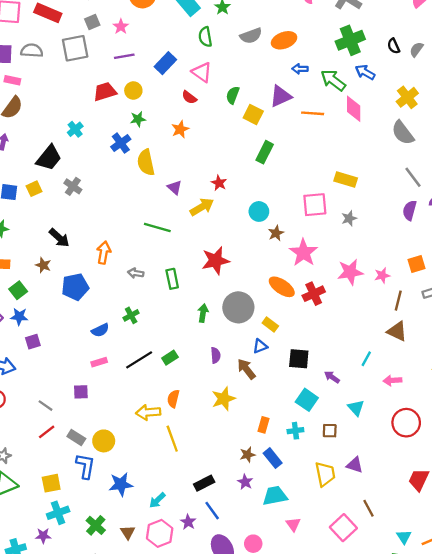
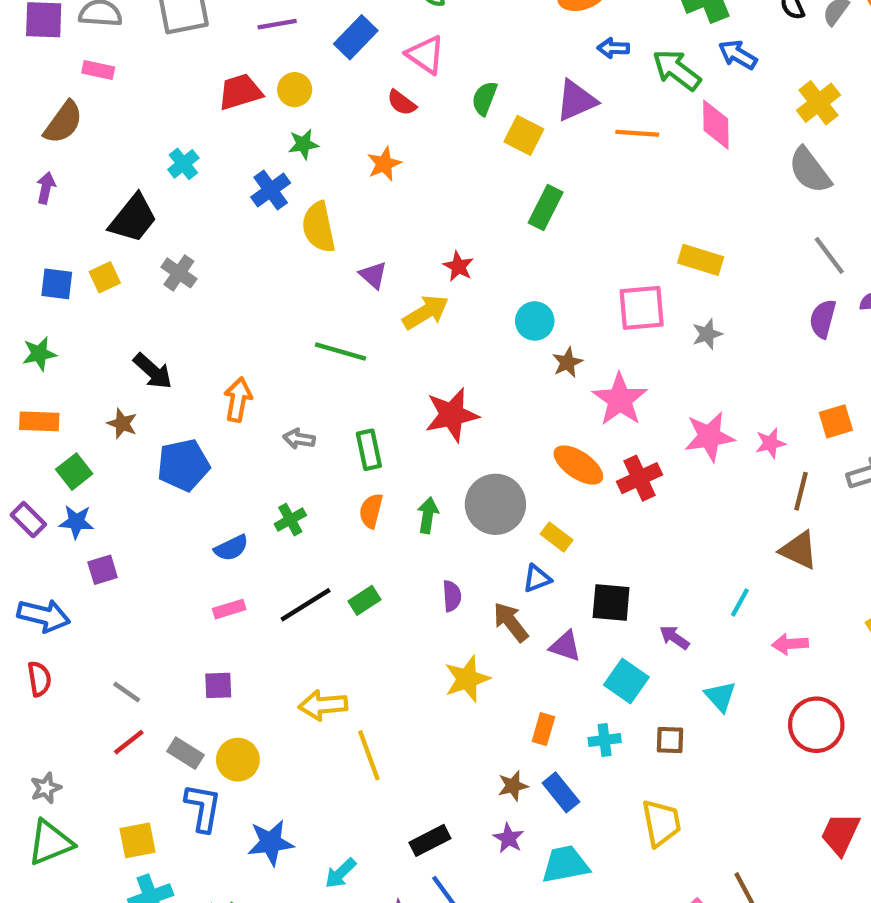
pink rectangle: (12, 80) -> (98, 70), moved
purple square: (81, 392) -> (218, 685), moved
orange semicircle: (173, 399) -> (371, 511), moved
purple triangle: (355, 465) -> (565, 646), moved

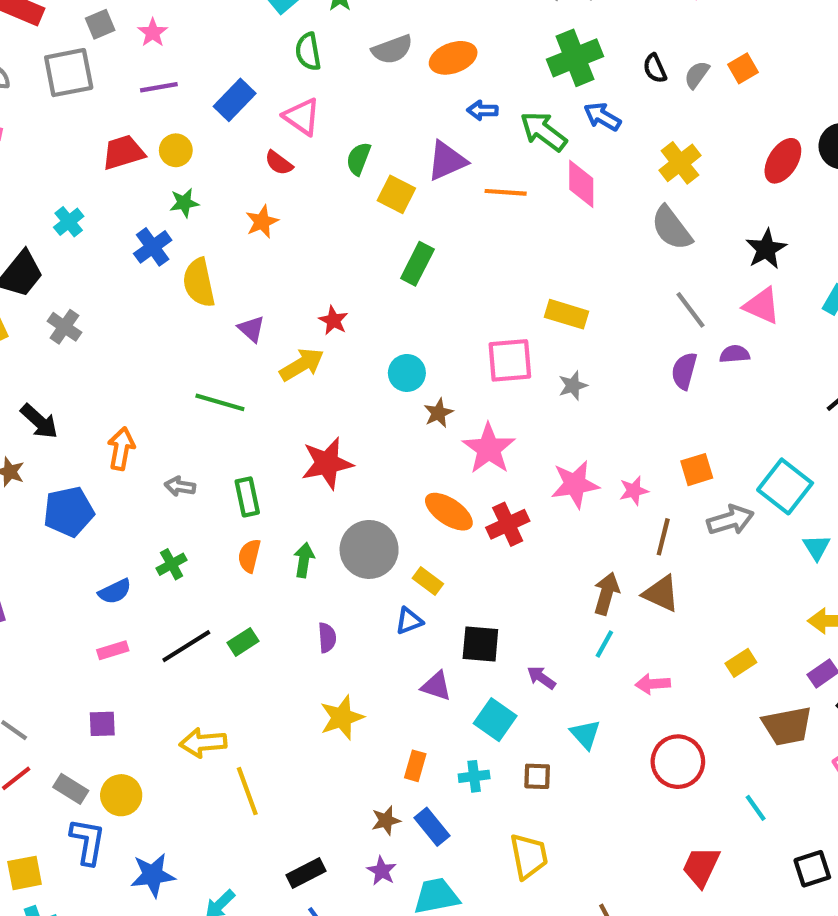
brown arrow: (511, 622) -> (606, 594), moved, turned 54

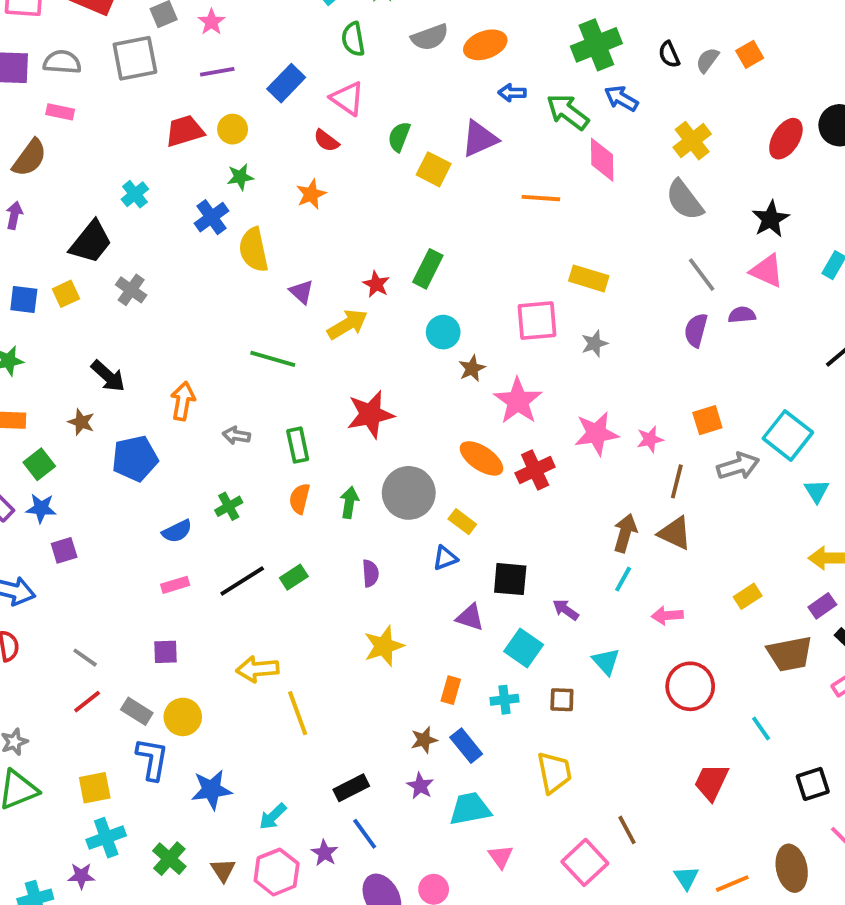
orange line: (506, 192) -> (541, 198), moved
green rectangle: (417, 264) -> (428, 269), moved

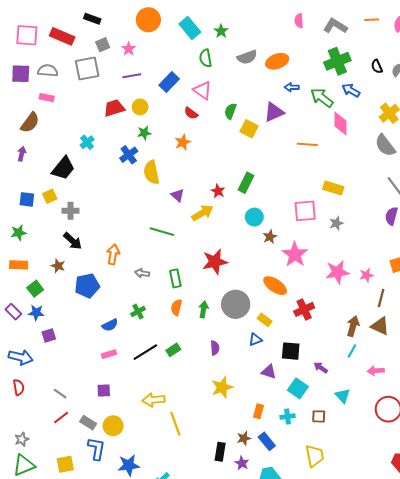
gray cross: (131, 290) -> (70, 211), moved, turned -35
red cross: (535, 470) -> (304, 309), moved
black rectangle: (351, 788) -> (220, 452), moved, turned -54

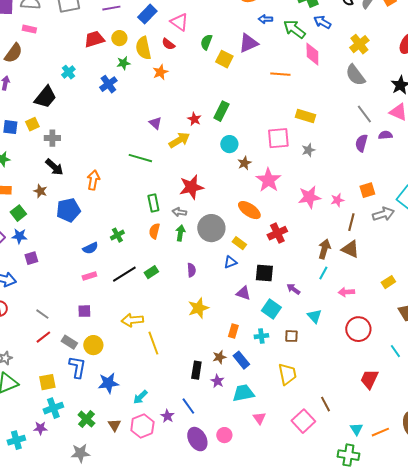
yellow semicircle: (152, 172) -> (143, 48), moved
gray arrow: (142, 273) -> (179, 212), moved

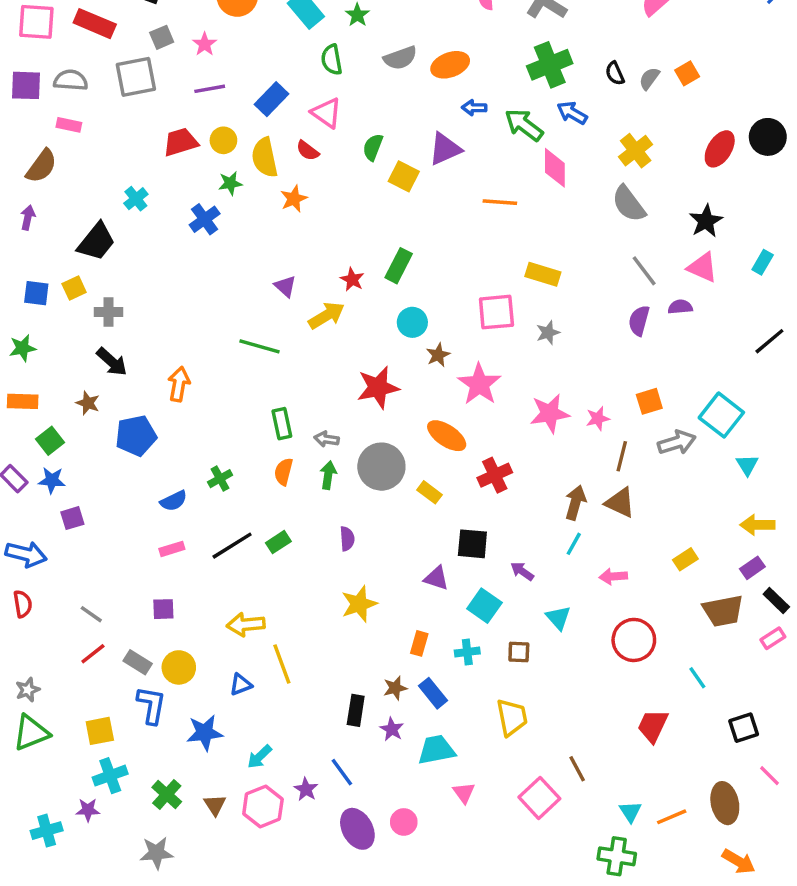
red star: (191, 187) -> (378, 388), moved
blue triangle: (230, 262) -> (241, 685), moved

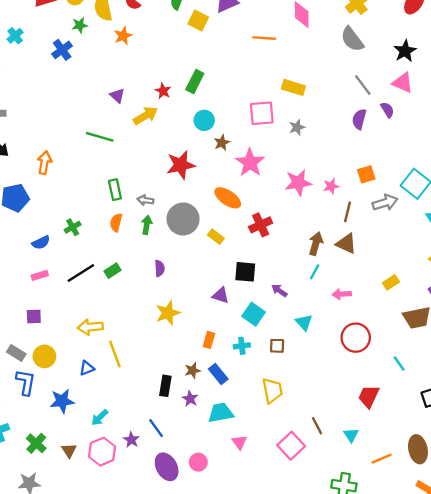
purple semicircle: (680, 307) -> (387, 110), turned 63
cyan triangle: (630, 812) -> (351, 435), moved

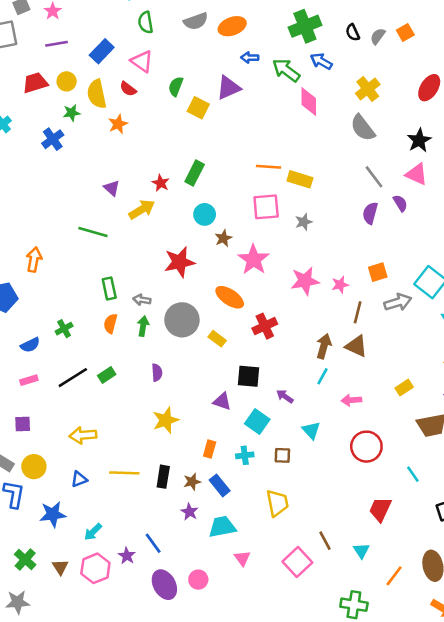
orange line: (264, 38) -> (269, 167), moved
yellow line: (115, 354) -> (124, 473), moved, turned -68
black rectangle: (165, 386) -> (163, 477), moved
orange line: (382, 459) -> (394, 576), turned -30

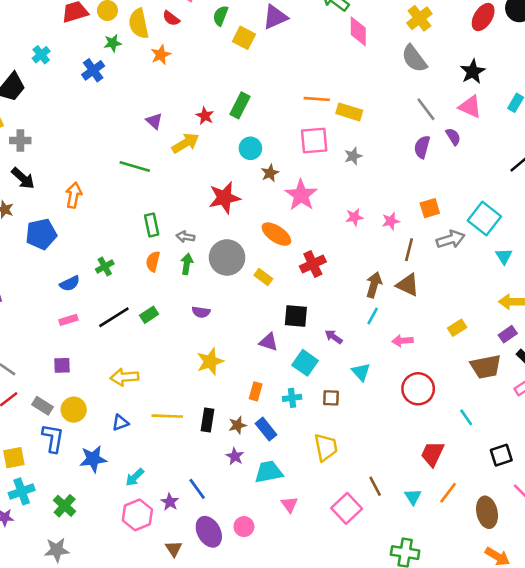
pink star: (305, 281) -> (354, 217), size x0.6
purple semicircle: (157, 373) -> (201, 312), turned 102
brown triangle: (60, 567) -> (174, 549), moved
orange line: (394, 576) -> (448, 493), moved

